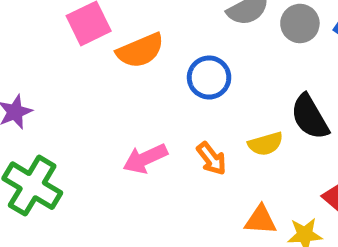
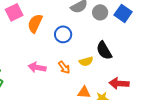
orange semicircle: (140, 50) -> (35, 23), turned 138
pink arrow: (145, 159) -> (37, 67), turned 36

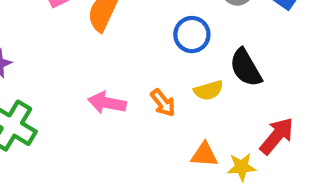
blue circle: (63, 34) -> (192, 35), moved
red arrow: (119, 83) -> (277, 136), turned 126

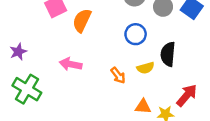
black semicircle: (246, 68) -> (168, 54), turned 35
pink arrow: (107, 103) -> (71, 64), moved

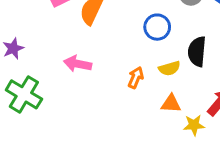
orange arrow: (118, 75) -> (136, 78), turned -119
orange triangle: (143, 107) -> (171, 104), moved

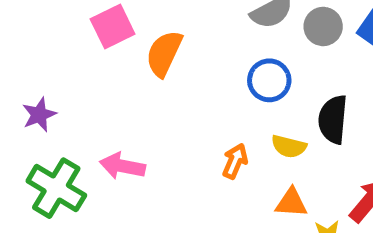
pink arrow: (78, 64) -> (122, 166), moved
yellow semicircle: (169, 68) -> (289, 146), turned 30

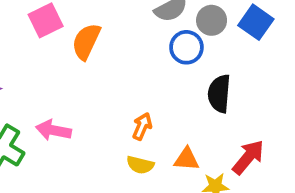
blue circle: (269, 80) -> (186, 47), moved
yellow semicircle: (289, 146) -> (140, 165), moved

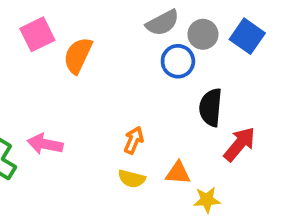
red arrow: (248, 157) -> (240, 144), moved

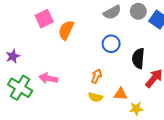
gray circle: (203, 34) -> (138, 11), moved
blue circle: (178, 61) -> (111, 44), moved

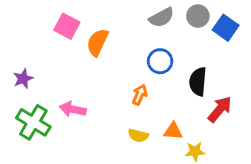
pink square: (44, 19) -> (67, 26), turned -36
orange arrow: (96, 76) -> (140, 95), moved

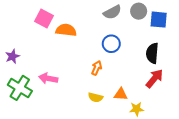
blue square: (226, 28) -> (159, 20), turned -30
orange semicircle: (97, 42) -> (66, 30), turned 72
black semicircle: (198, 82) -> (152, 53), moved

